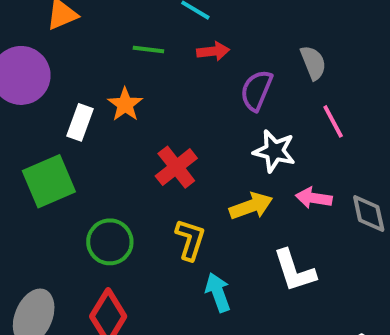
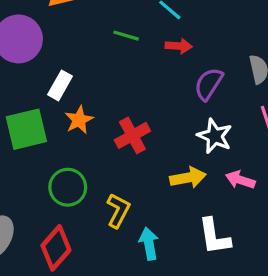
orange star: (125, 104) -> (79, 120), moved
yellow L-shape: (190, 240) -> (118, 210), moved

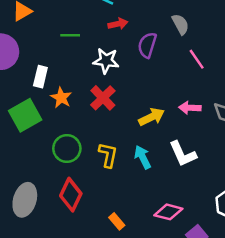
green line: (126, 36) -> (70, 35), moved
white star: (215, 136) -> (106, 61), moved
cyan arrow: (149, 244) -> (143, 157), moved

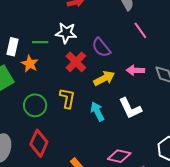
green line: (70, 35) -> (40, 42), moved
purple semicircle: (147, 45) -> (101, 47), moved, turned -55
red cross: (103, 98) -> (76, 62), moved
yellow L-shape: (108, 155) -> (67, 98), moved

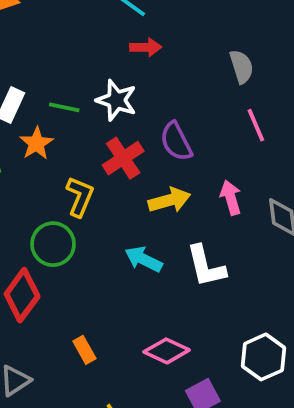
pink arrow: (135, 70) -> (231, 198), turned 60
yellow L-shape: (67, 98) -> (80, 197), moved
green circle: (35, 105) -> (53, 244), moved
cyan arrow: (97, 111) -> (143, 259), turned -48

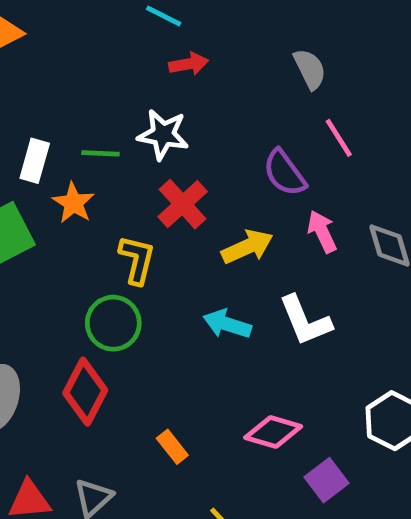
purple semicircle: (176, 141) -> (284, 173), moved

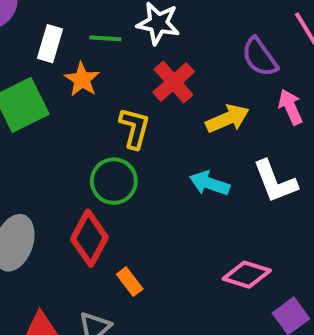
orange rectangle: (172, 447) -> (130, 282), moved

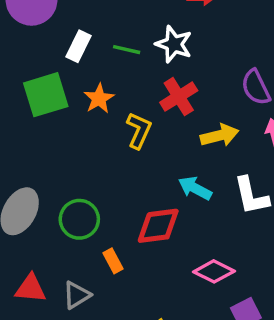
orange star: (82, 80) -> (99, 99), moved
green circle: (114, 181) -> (79, 219), moved
red diamond: (89, 238) -> (158, 226), moved, turned 45

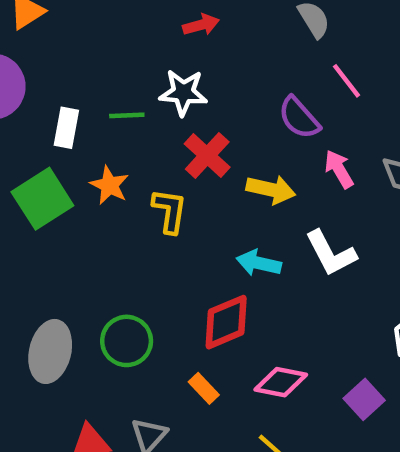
yellow arrow: (220, 135) -> (271, 189), turned 42
orange rectangle: (113, 261) -> (204, 388), moved
pink diamond: (214, 271) -> (281, 382), moved

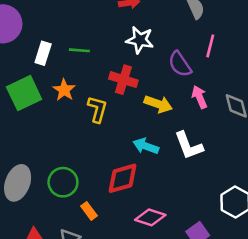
pink line: (347, 81) -> (210, 46), turned 45
white star: (183, 93) -> (140, 40), moved
red cross: (207, 156) -> (123, 80), turned -32
orange rectangle: (204, 388) -> (89, 211), moved

